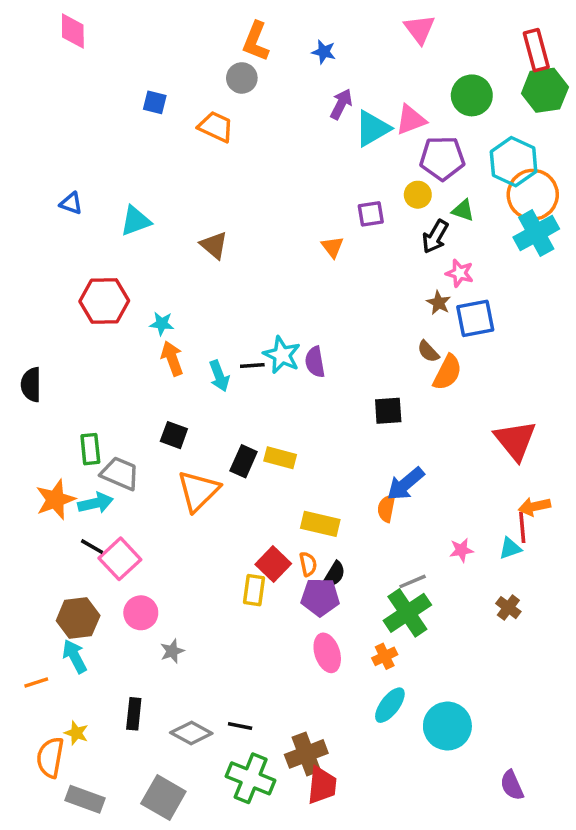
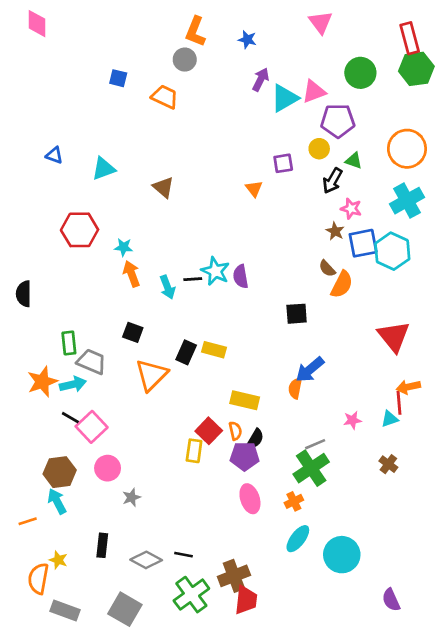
pink diamond: (73, 31) -> (37, 24), moved
cyan hexagon: (514, 162) -> (392, 251), moved
cyan cross: (536, 233) -> (407, 201), moved
green cross: (251, 778) -> (191, 595), turned 32

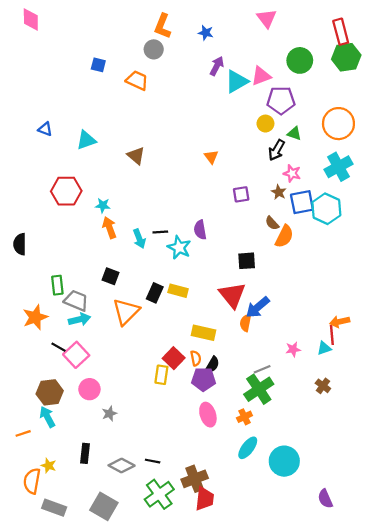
purple square: (283, 163) -> (241, 194), moved
cyan star: (215, 271) -> (179, 247), moved
red triangle: (394, 336) -> (232, 295), moved
cyan arrow: (73, 384) -> (80, 319), moved

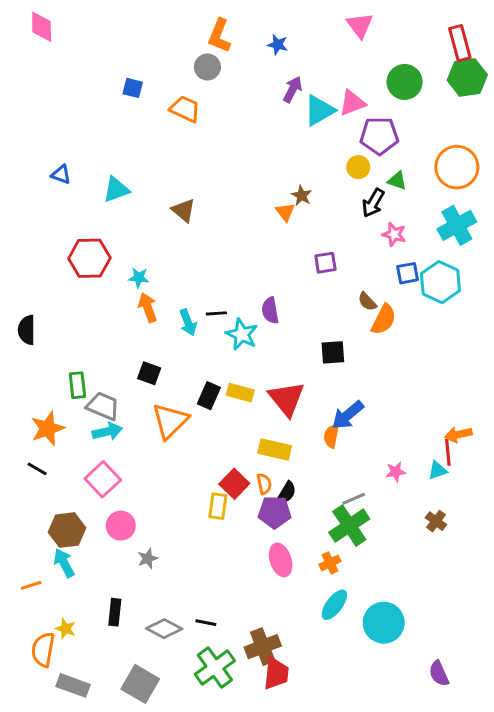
brown star: (279, 192) -> (302, 195), moved
blue square: (302, 202) -> (408, 273), size x0.7
red triangle: (232, 295) -> (287, 399), moved
black line: (58, 347) -> (37, 469), moved

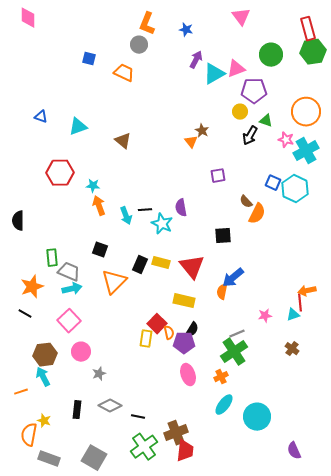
pink star: (394, 234) -> (286, 140), moved
blue square: (408, 273) -> (273, 183), turned 35
orange semicircle: (264, 484) -> (169, 333), moved
gray diamond: (164, 629) -> (110, 406), moved

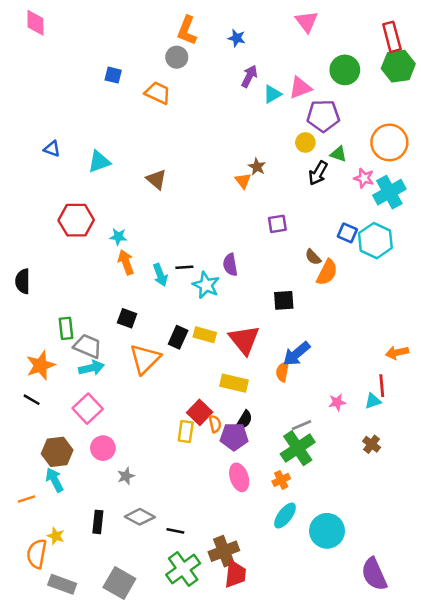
cyan triangle: (214, 74) -> (272, 94), size x0.7
orange arrow: (307, 291) -> (397, 353), moved
purple semicircle: (294, 451) -> (374, 574), size x1.5

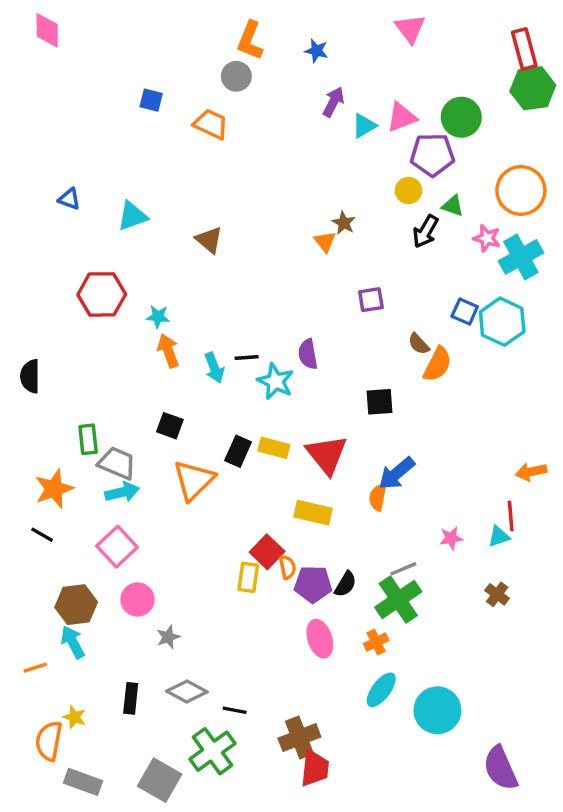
green circle: (345, 70) -> (461, 117), moved
black semicircle: (244, 420) -> (345, 584), moved
green cross: (183, 569) -> (212, 751), moved

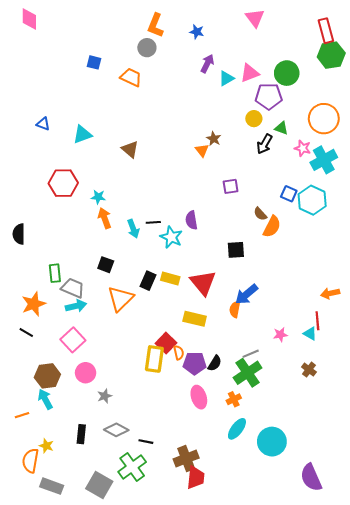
cyan triangle: (499, 536) -> (310, 334), turned 48
yellow rectangle: (248, 577) -> (154, 359), size x1.4

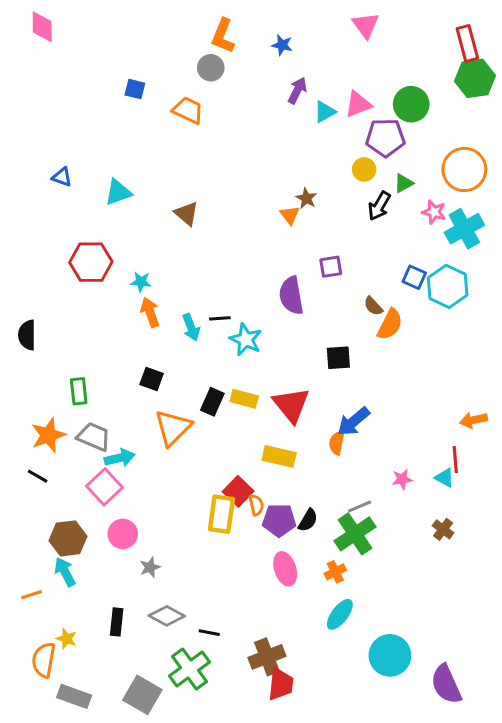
green triangle: (281, 128) -> (404, 183), turned -48
purple semicircle: (191, 220) -> (291, 296), moved, size x1.4
gray trapezoid: (73, 288) -> (94, 437), moved
cyan arrow: (76, 306) -> (120, 458), moved
cyan circle: (272, 442) -> (390, 655), moved

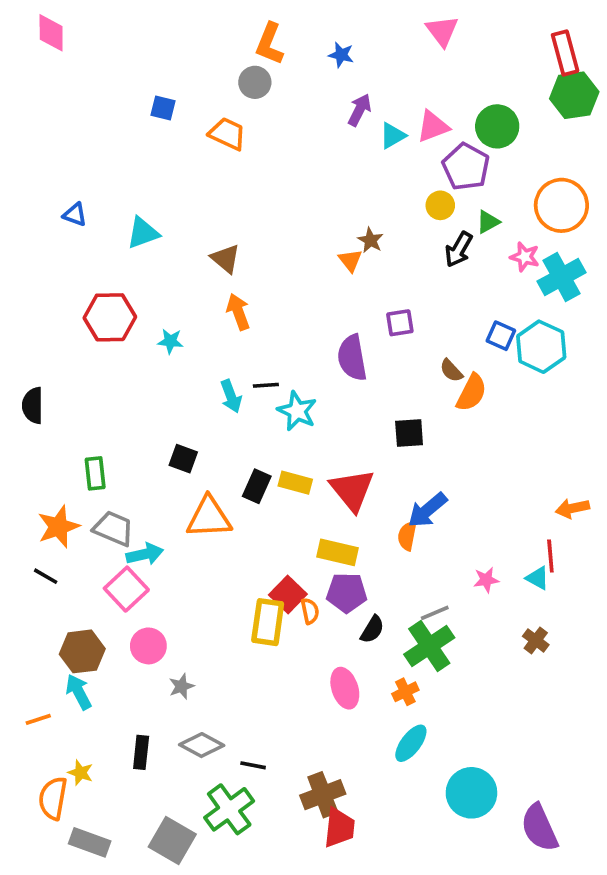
purple pentagon: (385, 138) -> (466, 167), turned 30
orange arrow: (150, 312) -> (238, 312), moved
orange triangle: (173, 428) -> (209, 517), turned 42
purple pentagon: (279, 520) -> (347, 593), moved

